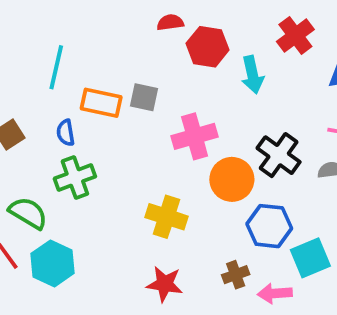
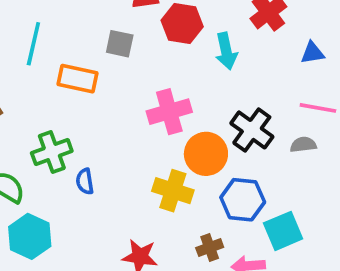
gray square: (144, 97) -> (120, 44), moved
blue semicircle: (66, 133) -> (85, 181), moved
yellow cross: (166, 217) -> (173, 191), moved

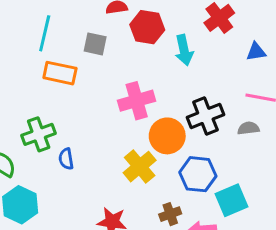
cyan line: (33, 44) -> (45, 33), moved
black cross: (252, 130) -> (205, 116), turned 32
yellow cross: (173, 191) -> (140, 167), turned 32

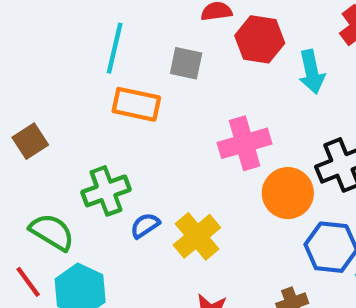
blue semicircle: (66, 159) -> (145, 226), turned 65
yellow cross: (140, 167) -> (197, 236), moved

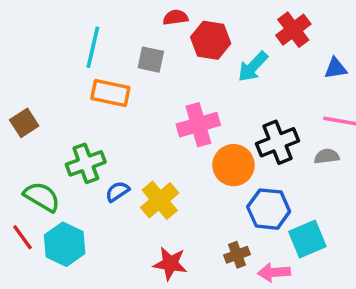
cyan arrow: (312, 72) -> (253, 67), turned 56

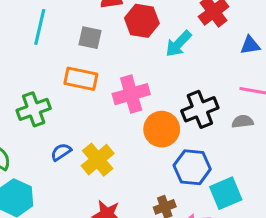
orange rectangle: (110, 93) -> (81, 79), moved
green cross: (86, 163) -> (34, 109), moved

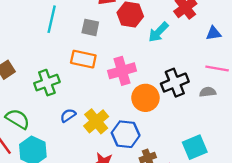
blue hexagon: (192, 167) -> (126, 134), moved

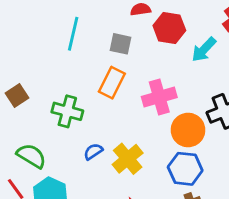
orange rectangle: (83, 59) -> (112, 83), turned -75
green cross: (47, 83) -> (67, 111), turned 35
blue hexagon: (126, 134) -> (185, 169), moved

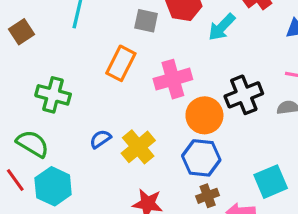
gray square: (120, 44) -> (146, 21), moved
brown square: (17, 96) -> (22, 32), moved
green cross: (67, 111) -> (53, 95), moved

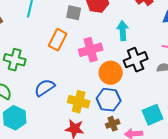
cyan arrow: (222, 27) -> (123, 31), moved, turned 132
blue semicircle: (100, 139) -> (45, 88), size x1.5
yellow cross: (138, 147) -> (79, 102), moved, turned -35

